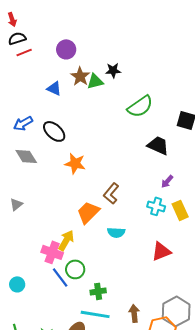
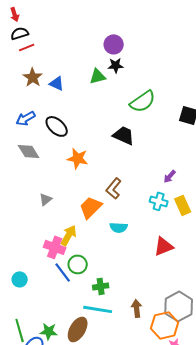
purple circle: (66, 49) -> (114, 44), moved
brown star: (80, 76) -> (33, 77), moved
black trapezoid: (158, 145) -> (124, 135), moved
gray triangle: (16, 204) -> (46, 199), moved

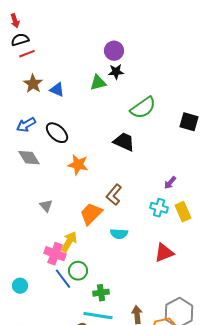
gray triangle: (46, 199) -> (46, 206), turned -32

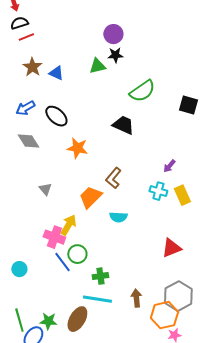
red triangle: (164, 253) -> (171, 248), moved

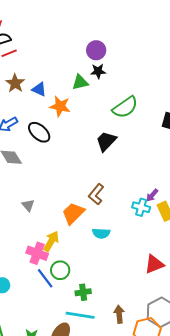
black trapezoid: (123, 125) -> (106, 141), turned -70
orange star: (77, 148) -> (60, 106), moved
purple arrow: (169, 166) -> (152, 195), moved

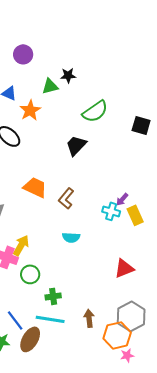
purple circle: (96, 50) -> (23, 54), moved
orange star: (60, 106) -> (30, 110), turned 30
orange trapezoid: (73, 213) -> (35, 187), moved, turned 70
blue line: (45, 278) -> (15, 320), moved

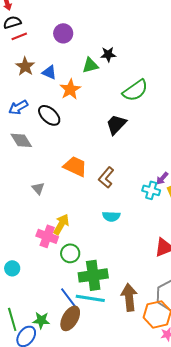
green cross: (53, 296) -> (93, 275), size x1.8
brown arrow: (89, 318) -> (129, 297), size x1.5
blue line: (15, 320) -> (68, 297), moved

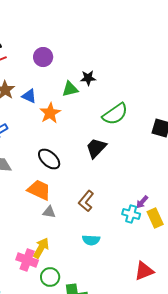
black ellipse: (49, 115) -> (49, 159), moved
orange trapezoid: (75, 166) -> (39, 190), moved
gray triangle: (38, 188) -> (49, 212), moved, turned -40

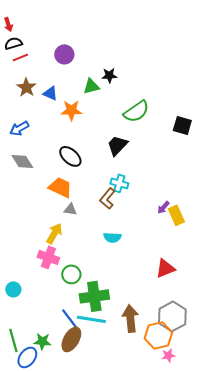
orange star: (50, 113) -> (71, 110), turned 30
purple arrow: (142, 202) -> (163, 207), moved
cyan cross: (131, 214) -> (119, 183), moved
yellow arrow: (41, 248) -> (54, 233), moved

